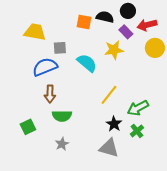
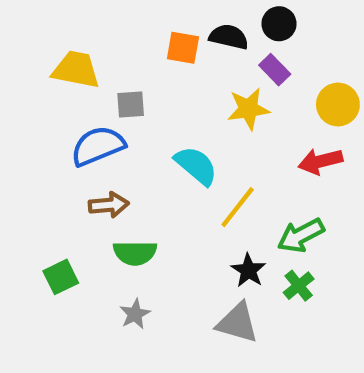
red arrow: (147, 25) -> (320, 161), moved
cyan semicircle: (87, 63) -> (196, 166), moved
brown arrow: (50, 94) -> (109, 205), turned -96

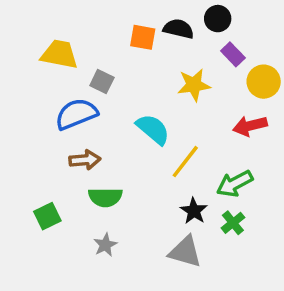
purple rectangle: (275, 70) -> (233, 54), moved
gray square: (131, 104) -> (102, 82), turned 30

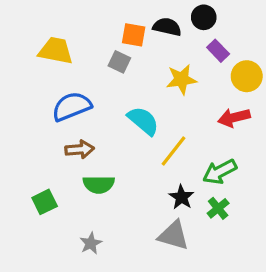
gray square: (102, 82) -> (119, 62), moved
gray star: (105, 245) -> (91, 243), moved

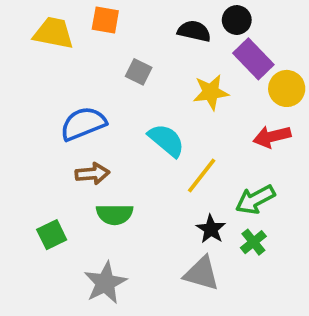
orange square: (134, 35) -> (105, 20), moved
yellow trapezoid: (56, 51) -> (54, 33), moved
purple rectangle: (218, 51) -> (253, 59), size x1.5
gray star: (91, 243) -> (105, 283), size x1.6

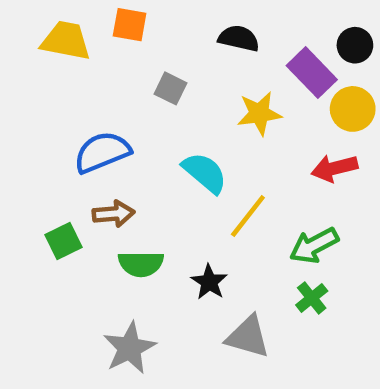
black circle: (237, 20) -> (355, 45), moved
black star: (211, 229) -> (209, 282), moved
green square: (52, 235) -> (63, 241), moved

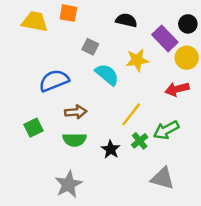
cyan semicircle: (205, 173) -> (107, 75), moved
brown arrow: (114, 214) -> (76, 112), moved
green cross: (312, 298) -> (140, 141), moved
gray triangle: (248, 337) -> (163, 178), moved

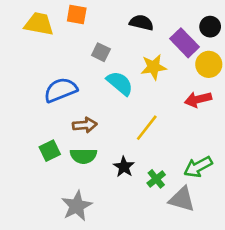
green square: (33, 128) -> (50, 151), moved
green arrow: (166, 130) -> (198, 167), moved
green cross: (140, 141) -> (156, 179), moved

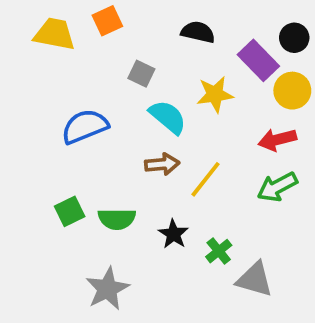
orange square: (77, 15) -> (107, 21), turned -35
brown arrow: (85, 125) -> (162, 164), moved
green arrow: (198, 167) -> (277, 187), moved

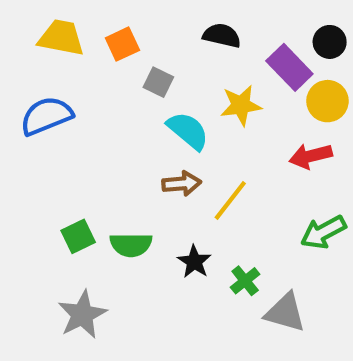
orange square: (107, 21) -> (122, 44), moved
blue semicircle: (85, 126) -> (46, 116), moved
green arrow: (277, 187) -> (323, 232), moved
gray star: (107, 289) -> (82, 315), moved

